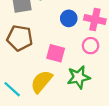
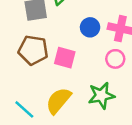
pink square: (56, 53) -> (65, 58), moved

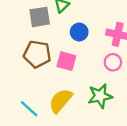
blue circle: (90, 27) -> (79, 32), moved

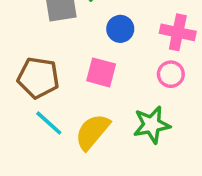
brown pentagon: (37, 54) -> (38, 78), moved
cyan line: (29, 109) -> (49, 123), moved

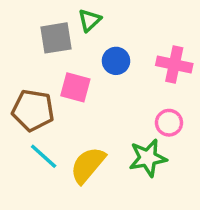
pink square: (101, 72) -> (75, 87), moved
pink circle: (171, 74) -> (169, 123), moved

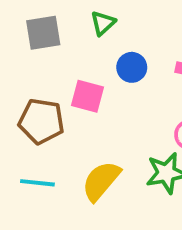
gray square: (56, 38) -> (43, 33), moved
cyan line: (44, 156) -> (37, 183), moved, turned -36

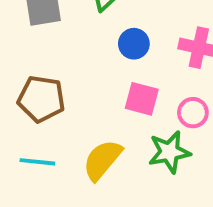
pink square: (87, 96) -> (142, 99), moved

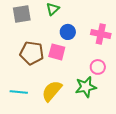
brown pentagon: (41, 99) -> (32, 53), moved
pink square: (142, 99) -> (57, 52), moved

